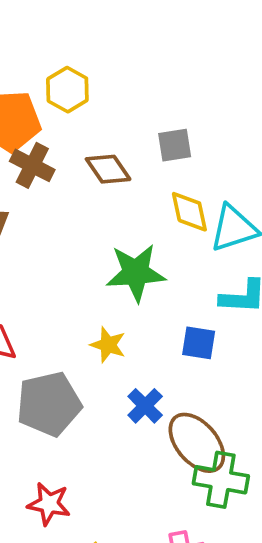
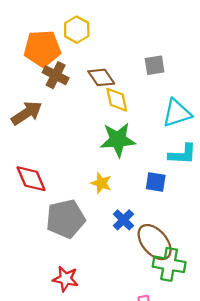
gray square: (175, 145) -> (155, 65), moved
yellow diamond: (189, 212) -> (117, 100), moved

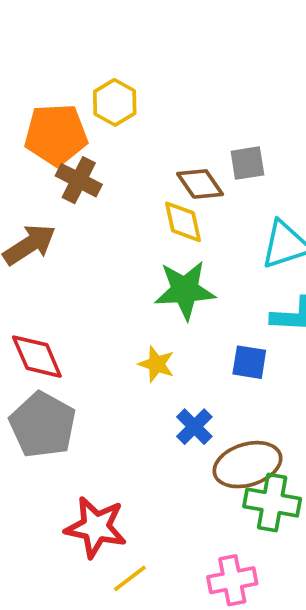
brown diamond: (101, 77) -> (200, 184), moved
gray pentagon: (66, 219) -> (43, 425), moved, turned -30
brown ellipse: (155, 242) -> (247, 465), turned -66
red star: (66, 279) -> (96, 527), size x1.4

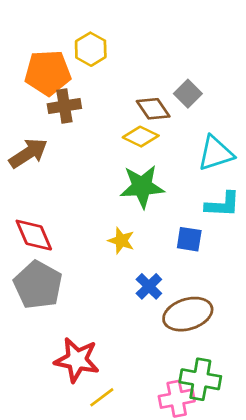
gray square: (247, 163) -> (188, 94), turned -36
brown cross: (79, 180) -> (64, 106), turned -36
yellow diamond: (183, 222) -> (141, 137), turned -52
green cross: (272, 503) -> (200, 379), moved

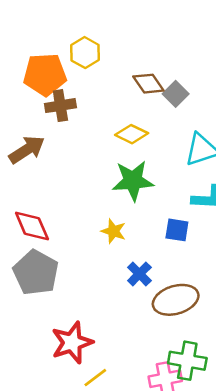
brown diamond: (153, 109) -> (148, 84), moved
red star: (77, 360) -> (72, 343), turned -30

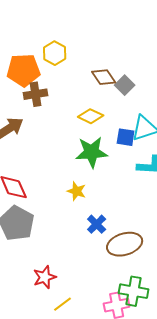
blue square: (177, 230) -> (126, 137), moved
red star: (72, 343) -> (45, 277), size x0.7

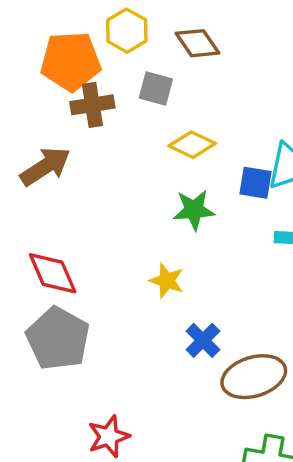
brown diamond: (104, 77) -> (198, 43), moved
gray square: (125, 85) -> (156, 89), moved, turned -30
green star: (92, 152) -> (194, 210), size x0.7

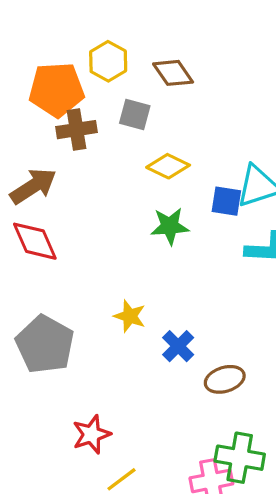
red diamond: (53, 273) -> (35, 241), moved
yellow star: (167, 281) -> (130, 316), moved
brown ellipse: (254, 377) -> (225, 379), size x0.7

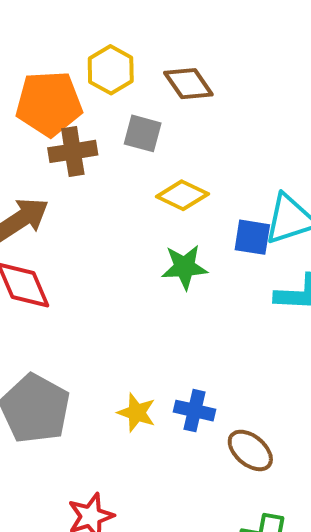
yellow star: (130, 316) -> (137, 413), moved
blue cross: (178, 346) -> (194, 411), turned -32
brown ellipse: (225, 379) -> (250, 450), turned 57

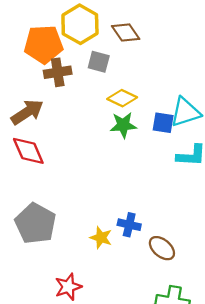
yellow hexagon: (111, 70) -> (80, 24), size x1.4
green star: (184, 267) -> (123, 125), moved
yellow star: (137, 413) -> (101, 238), moved

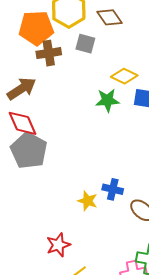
yellow diamond: (122, 98) -> (124, 76), moved
gray pentagon: (35, 224) -> (29, 151), moved

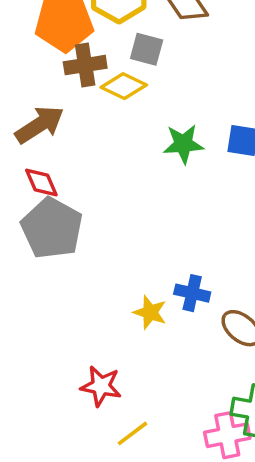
yellow diamond: (124, 76) -> (124, 86), moved
red diamond: (23, 123) -> (41, 183), size x0.7
red star: (58, 245) -> (101, 386), turned 30

